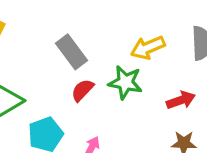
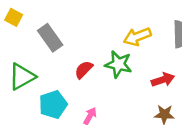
gray rectangle: (72, 52) -> (50, 38), moved

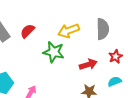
red semicircle: (84, 70) -> (27, 31), moved

